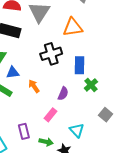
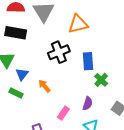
blue triangle: (13, 73) -> (22, 74), turned -40
purple semicircle: (63, 94) -> (88, 103), moved

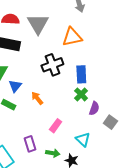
green cross: (101, 80) -> (81, 94), moved
purple semicircle: (88, 103) -> (94, 108), moved

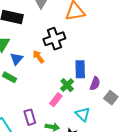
blue rectangle: (81, 74) -> (80, 69), moved
green cross: (81, 94) -> (67, 85), moved
orange arrow: (37, 98) -> (38, 57), moved

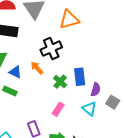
blue triangle: (17, 59) -> (15, 72), turned -40
green cross: (67, 85) -> (60, 82), moved
cyan triangle: (83, 114) -> (89, 109), moved

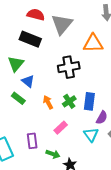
orange arrow: (37, 68) -> (48, 102), moved

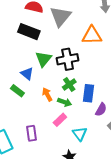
green triangle: (16, 64) -> (43, 59), moved
green cross: (69, 101) -> (69, 84), moved
cyan triangle: (91, 135) -> (80, 134), moved
green arrow: (53, 154) -> (65, 102), moved

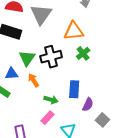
blue triangle: (27, 74) -> (12, 74), turned -40
green cross: (69, 84) -> (83, 53), moved
orange arrow: (47, 94) -> (33, 80), moved

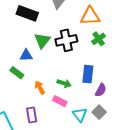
orange arrow: (33, 80) -> (40, 88), moved
pink rectangle: (48, 118) -> (60, 101), turned 72
gray square: (102, 120) -> (99, 112), moved

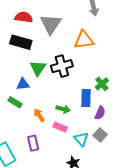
green cross: (99, 39) -> (102, 84), moved

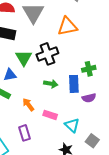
green cross: (102, 84) -> (89, 69), turned 32
green arrow: (63, 109) -> (51, 84), moved
purple semicircle: (100, 113) -> (89, 98), turned 56
gray square: (100, 135) -> (92, 141), moved

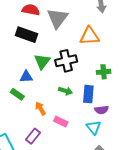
green cross: (89, 69) -> (104, 72), moved
cyan triangle: (72, 125) -> (94, 127), moved
purple rectangle: (24, 133) -> (33, 136), turned 49

